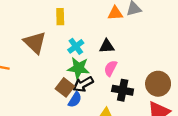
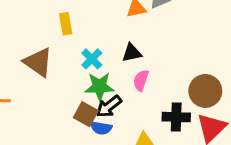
black cross: (123, 90) -> (176, 117), moved
blue semicircle: (75, 100) -> (101, 128), turned 77

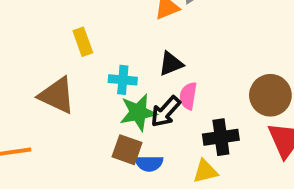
cyan cross: (92, 59) -> (123, 80), turned -30
black arrow: (109, 106) -> (166, 112), moved
black cross: (176, 117) -> (221, 137), moved

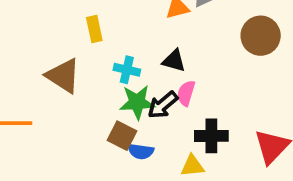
black triangle: (171, 64) -> (174, 61), turned 30
brown circle: (270, 95) -> (261, 36), moved

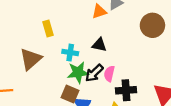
brown triangle: (63, 76) -> (31, 59), turned 50
pink semicircle: (186, 93) -> (109, 74), moved

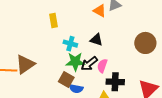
orange triangle: (99, 11) -> (100, 11), turned 40
brown circle: (152, 25) -> (145, 43), moved
brown triangle: (31, 59) -> (25, 64), moved

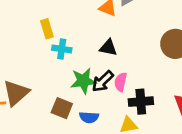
cyan cross: (70, 44) -> (62, 49), moved
brown square: (66, 80) -> (62, 108), moved

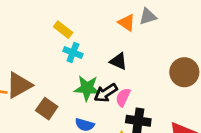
yellow rectangle: (47, 29) -> (63, 30), turned -48
brown square: (62, 108) -> (47, 109), moved

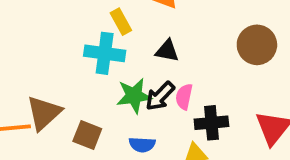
yellow rectangle: (63, 30) -> (121, 22), moved, turned 36
cyan cross: (73, 53) -> (105, 53), size x1.5

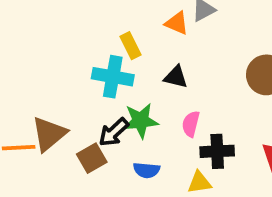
black arrow: (160, 96) -> (114, 132), moved
brown square: (87, 135) -> (92, 158), turned 36

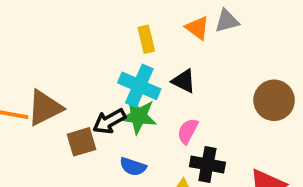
cyan cross: (113, 77) -> (139, 86), moved

